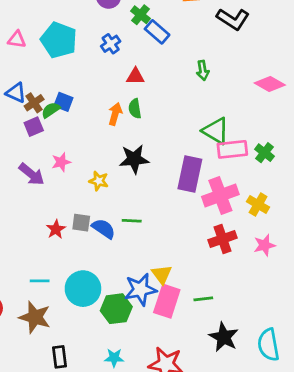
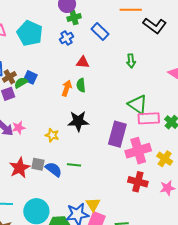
green cross: (141, 15) -> (74, 17), moved, turned 32
pink star: (61, 162) -> (19, 128), moved
red star: (56, 229) -> (20, 168), size x1.5
red cross: (222, 239) -> (138, 182), turned 30

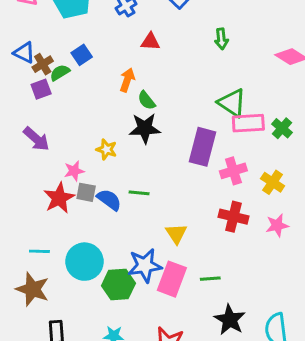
blue square: (30, 77) -> (82, 55), moved, turned 32
green semicircle: (81, 85) -> (147, 100), moved, turned -32
pink star: (19, 128) -> (74, 171), moved
pink cross: (138, 151) -> (233, 171), size x0.7
yellow triangle: (93, 204) -> (176, 234), moved

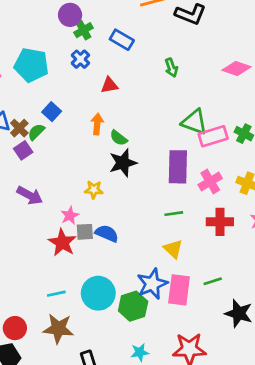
green line: (139, 193) -> (174, 214), moved

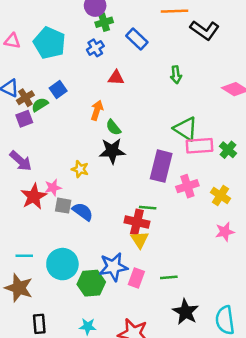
red cross: (220, 222) -> (137, 222), moved
red star: (62, 243) -> (34, 196), moved
pink rectangle: (179, 290) -> (136, 278), size x0.7

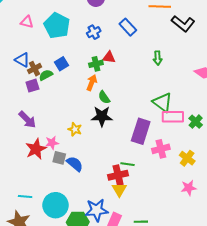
green cross: (104, 22) -> (96, 64), moved
red cross: (137, 222) -> (118, 175), turned -30

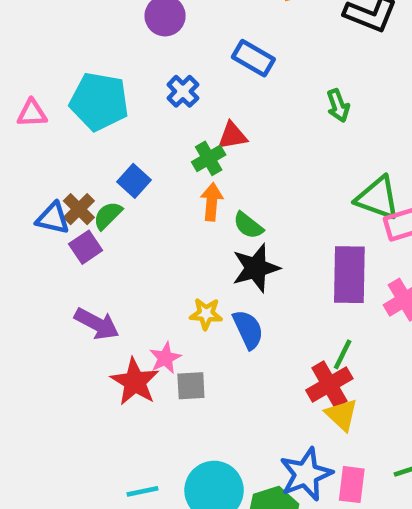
blue triangle: (22, 60) -> (53, 218), moved
blue semicircle: (75, 164) -> (248, 329), moved, turned 42
green line: (128, 164) -> (343, 354), turned -56

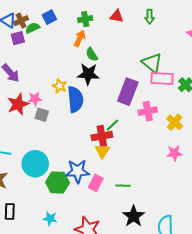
red triangle: (232, 136) -> (117, 16), moved
blue semicircle: (248, 329) -> (75, 99), size x1.4

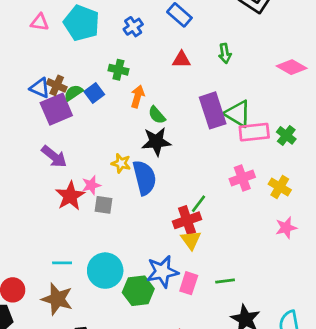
blue square: (49, 17) -> (94, 93), moved
green cross: (85, 19) -> (118, 70), moved, turned 32
brown cross: (21, 21) -> (57, 85), turned -32
purple square: (18, 38) -> (56, 109), size x1.6
purple rectangle: (128, 92) -> (213, 110), moved, turned -30

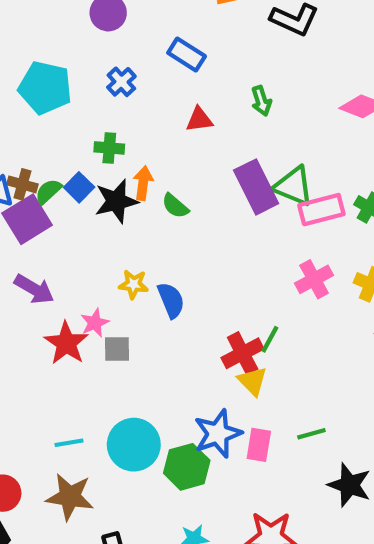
black star: (156, 142) -> (116, 201), moved
blue semicircle: (144, 178) -> (171, 300), size x0.7
green line: (198, 204) -> (270, 339), moved

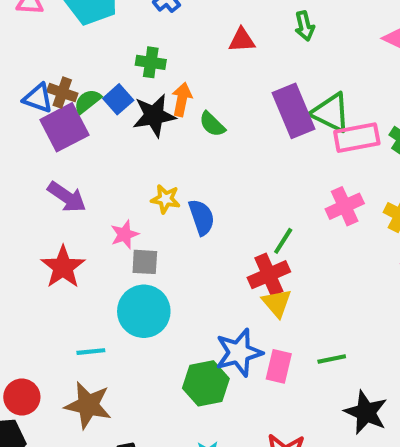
green line: (270, 339) -> (283, 241), moved
red star: (66, 343) -> (63, 267), moved
cyan circle: (134, 445) -> (144, 311), moved

